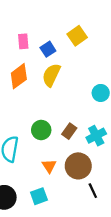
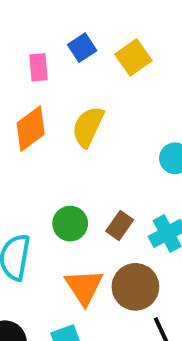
blue square: (48, 49) -> (82, 48), moved
orange triangle: (49, 166) -> (84, 287), size x1.5

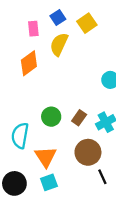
yellow semicircle: (88, 127) -> (59, 44), moved
orange triangle: (84, 287) -> (46, 157), moved

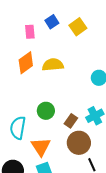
yellow semicircle: (59, 44) -> (53, 65), moved, turned 60
brown rectangle: (79, 118) -> (71, 121), moved

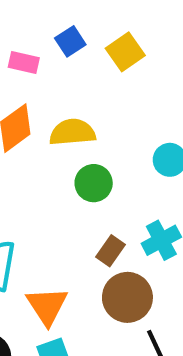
pink rectangle: (30, 32) -> (24, 62), turned -72
green circle: (46, 111) -> (94, 183), moved

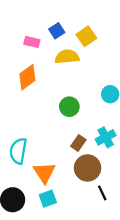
yellow semicircle: (72, 132) -> (67, 57), moved

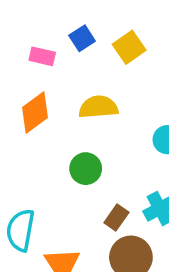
yellow semicircle: (67, 57) -> (98, 107), moved
green circle: (69, 107) -> (86, 169), moved

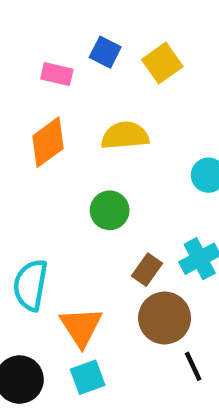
blue square: (82, 38) -> (105, 52), turned -30

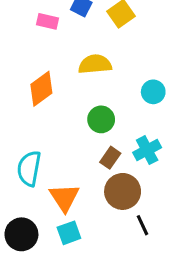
orange diamond: (48, 142) -> (41, 89), moved
green circle: (110, 210) -> (101, 119), moved

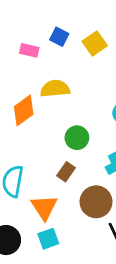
yellow semicircle: (95, 64) -> (55, 89), moved
brown rectangle: (110, 158) -> (66, 172), moved

